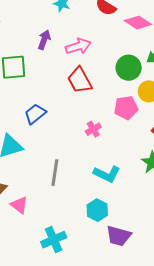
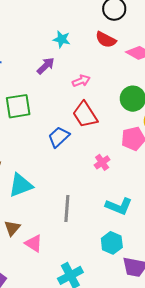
purple arrow: (44, 40) -> (46, 66), moved, turned 30
pink arrow: (78, 46) -> (81, 81), size x0.7
blue trapezoid: (35, 114) -> (59, 137), moved

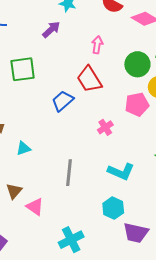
pink arrow: (81, 81) -> (97, 45), moved, turned -60
cyan triangle: (21, 185) -> (23, 148), size x0.6

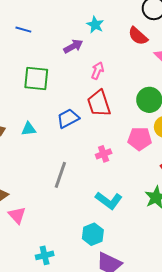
pink arrow: (97, 45) -> (97, 71), moved
cyan triangle: (23, 148) -> (29, 129), moved
gray line: (69, 173) -> (60, 175), moved
cyan cross: (71, 240) -> (45, 255), size x0.7

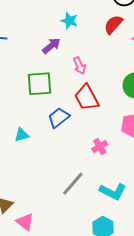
red semicircle: (138, 36) -> (113, 25), turned 100
pink arrow: (97, 71) -> (79, 66), turned 144
green square: (36, 78) -> (40, 84), moved
gray line: (60, 175) -> (73, 184), moved, turned 32

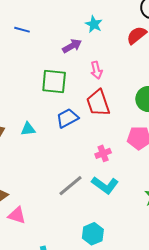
cyan L-shape: (113, 192) -> (105, 185), moved
pink triangle: (25, 222) -> (17, 215), turned -30

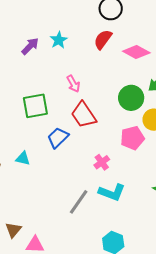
cyan star: (94, 24) -> (59, 40), turned 30
purple arrow: (72, 46) -> (30, 46), moved
cyan triangle: (28, 129) -> (23, 158), turned 35

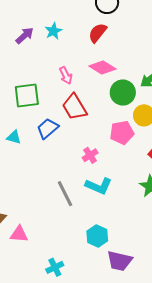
pink diamond: (136, 52) -> (102, 68), moved
cyan triangle: (23, 158) -> (14, 137), moved
gray line: (79, 202) -> (65, 194), turned -64

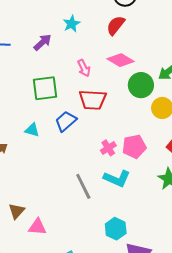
purple arrow: (25, 36) -> (42, 42), moved
red trapezoid: (74, 107) -> (93, 100), turned -56
pink pentagon: (122, 133) -> (134, 147), moved

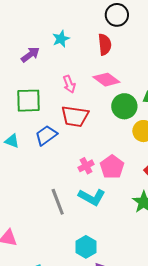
red semicircle: (116, 25) -> (105, 44), turned 130
pink pentagon: (134, 147) -> (112, 167), turned -30

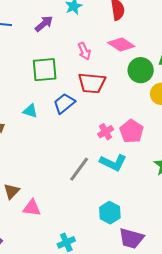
gray line: (58, 202) -> (79, 169), turned 60

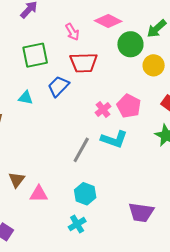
cyan hexagon: (110, 213) -> (85, 194), moved

